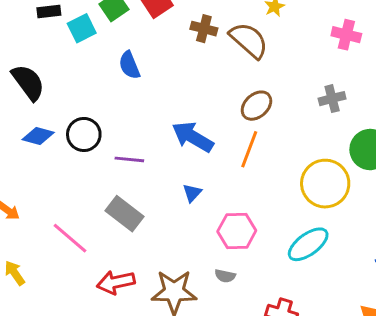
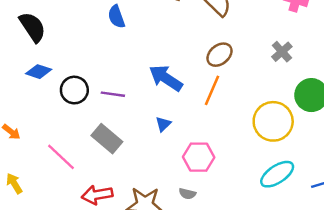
gray cross: (332, 99) -> (282, 52), turned -30
black circle: (84, 134) -> (74, 90), moved
cyan ellipse: (308, 244) -> (277, 174), moved

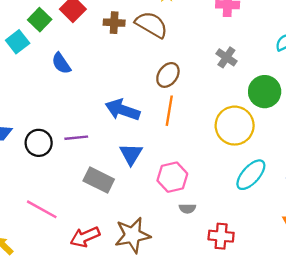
blue triangle: (163, 124) -> (131, 154), size x1.5
gray rectangle: (107, 139) -> (99, 180), moved
gray semicircle: (187, 194) -> (187, 209), moved

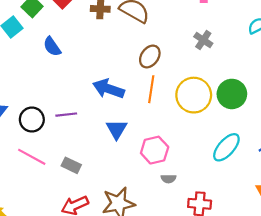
green circle: (265, 92) -> (232, 94), moved
yellow circle: (235, 126) -> (194, 95), moved
gray rectangle: (99, 180) -> (71, 165), moved, size x0.7
pink line: (42, 209) -> (32, 157), moved

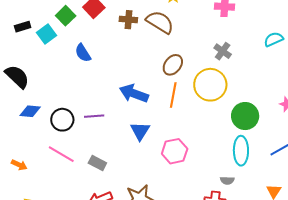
green circle: (232, 94) -> (245, 116), moved
yellow circle: (194, 95) -> (210, 85), moved
cyan ellipse: (226, 147) -> (241, 151), turned -44
gray semicircle: (169, 179) -> (227, 180), moved

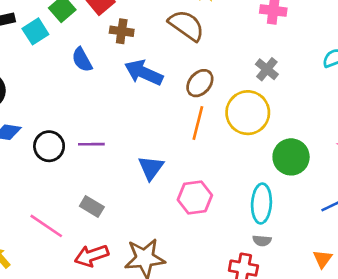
brown cross: (128, 20) -> (122, 31), moved
blue arrow: (134, 93) -> (144, 73), moved
cyan ellipse: (241, 151) -> (261, 203), moved
pink line: (61, 154) -> (46, 226), moved

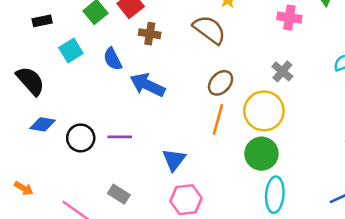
cyan square: (35, 31) -> (71, 50), moved
blue arrow: (144, 73) -> (147, 85), moved
green circle: (291, 157) -> (261, 154), moved
pink hexagon: (195, 197) -> (186, 200), moved

